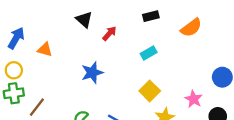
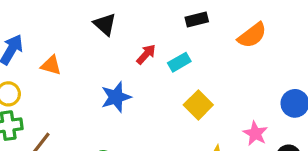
red arrow: (109, 33) -> (146, 54), moved
cyan rectangle: (149, 53) -> (179, 62), moved
yellow square: (150, 91) -> (198, 105), moved

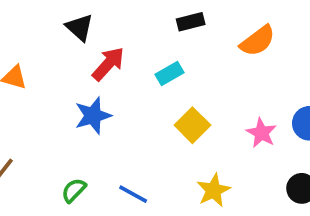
red arrow: (146, 54) -> (108, 64), moved, size x1.4
pink star: (255, 133) -> (261, 133), moved

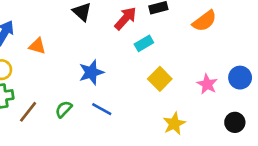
red arrow: (108, 64) -> (126, 18), moved
green semicircle: (74, 190) -> (64, 109), moved
blue line: (133, 194) -> (102, 109), moved

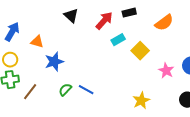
blue star: (91, 72) -> (54, 62), moved
yellow square: (160, 79) -> (140, 51), moved
green semicircle: (64, 109) -> (65, 90), moved

